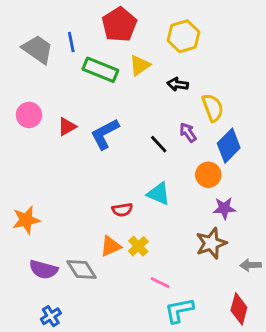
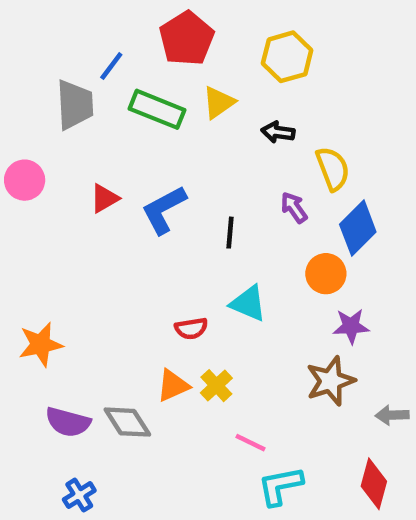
blue line: (71, 42) -> (111, 66), turned 48
gray trapezoid: (38, 49) -> (75, 105), moved, turned 52
pink circle: (29, 115) -> (25, 180), moved
black line: (159, 144) -> (230, 233), moved, turned 48

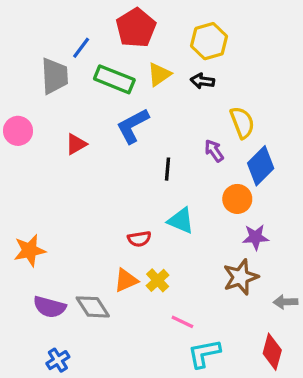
black arrow: (278, 132) -> (202, 81), moved
blue L-shape: (164, 210) -> (133, 126), moved

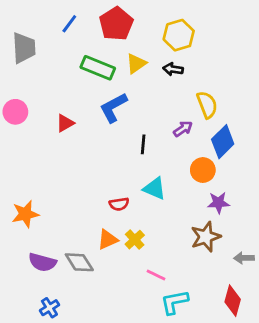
blue line: (81, 48) -> (69, 24), moved
gray trapezoid: (55, 76) -> (24, 48), moved
purple arrow: (214, 151) -> (183, 129), turned 90

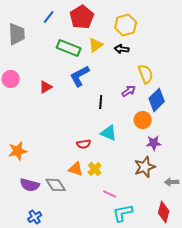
orange triangle: (108, 240) -> (76, 169), turned 42

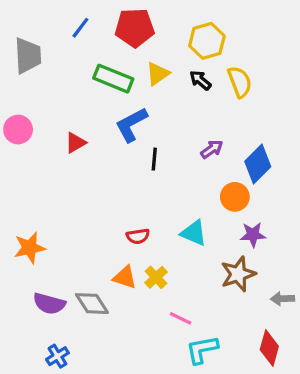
red pentagon: (82, 17) -> (135, 28), turned 30
black arrow: (122, 49) -> (200, 80), turned 32
yellow semicircle: (146, 74) -> (240, 82), moved
black line: (101, 102) -> (154, 159), moved
cyan triangle: (109, 133) -> (194, 233), moved

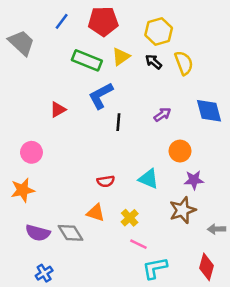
gray trapezoid: (28, 56) -> (21, 43), turned -44
pink circle: (18, 130) -> (31, 152), moved
blue diamond: (258, 164) -> (209, 111), moved, turned -60
yellow cross: (156, 277) -> (130, 218), moved

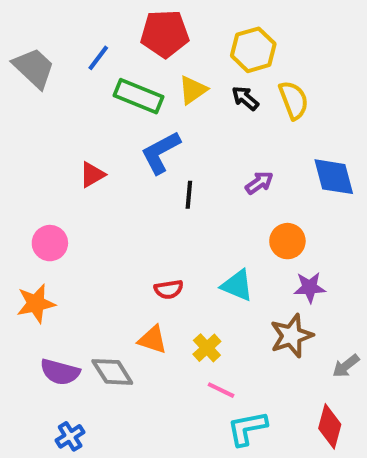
blue line: (62, 21) -> (98, 58), moved
gray arrow: (217, 229) -> (346, 366), turned -36

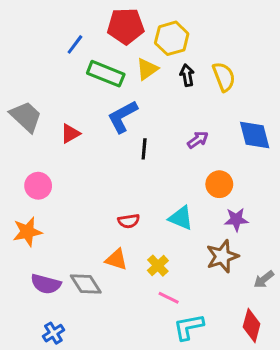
yellow hexagon: (253, 50) -> (172, 38), moved
gray trapezoid: (34, 68) -> (26, 117), moved
black arrow: (245, 98) -> (187, 75), turned 40

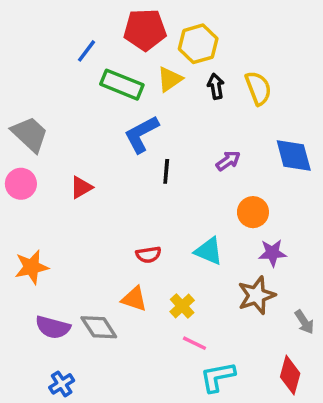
red triangle: (70, 134) -> (81, 187), moved
pink circle: (38, 186) -> (21, 184), moved
gray arrow: (264, 279) -> (304, 322), turned -85

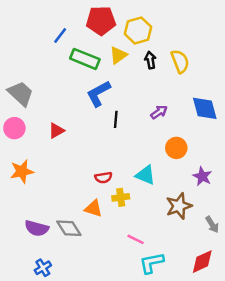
purple star: (272, 253) -> (202, 176), moved, turned 30
orange star: (32, 267) -> (22, 171), moved
yellow cross: (182, 306) -> (121, 197), moved, turned 35
red diamond: (290, 375) -> (202, 262), turned 50

